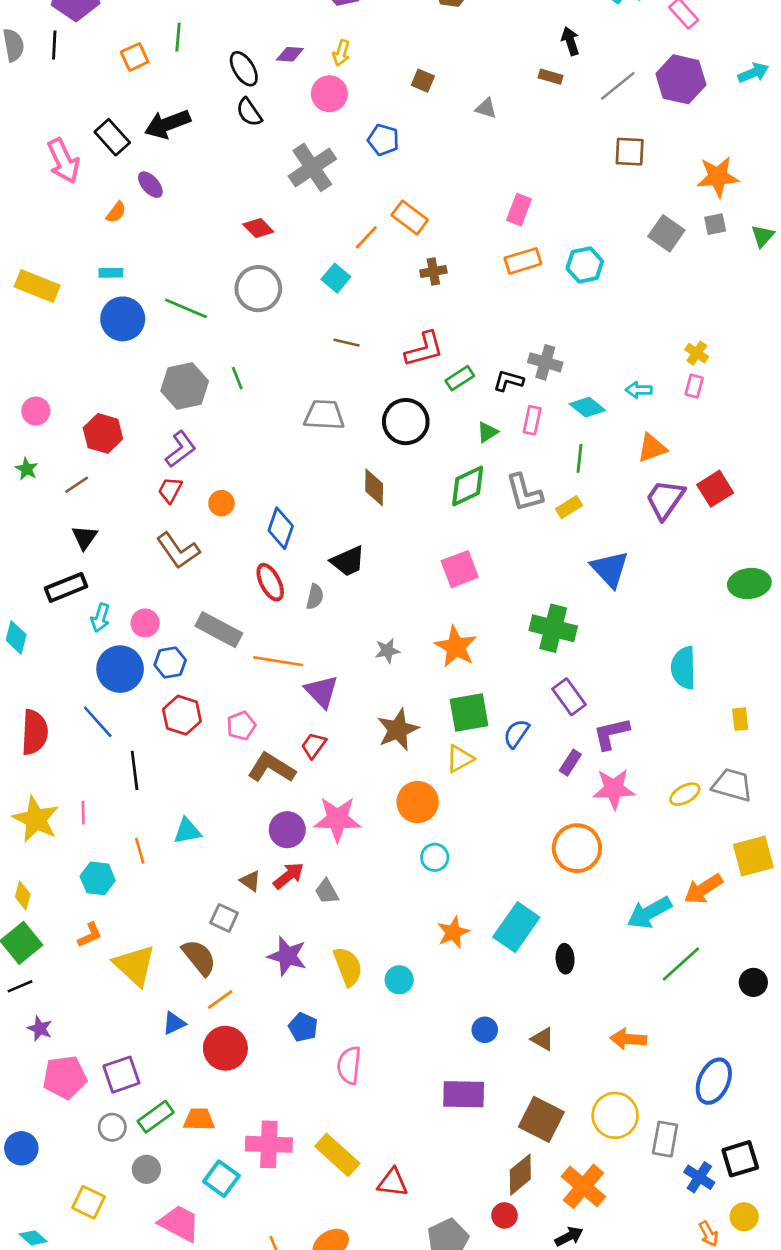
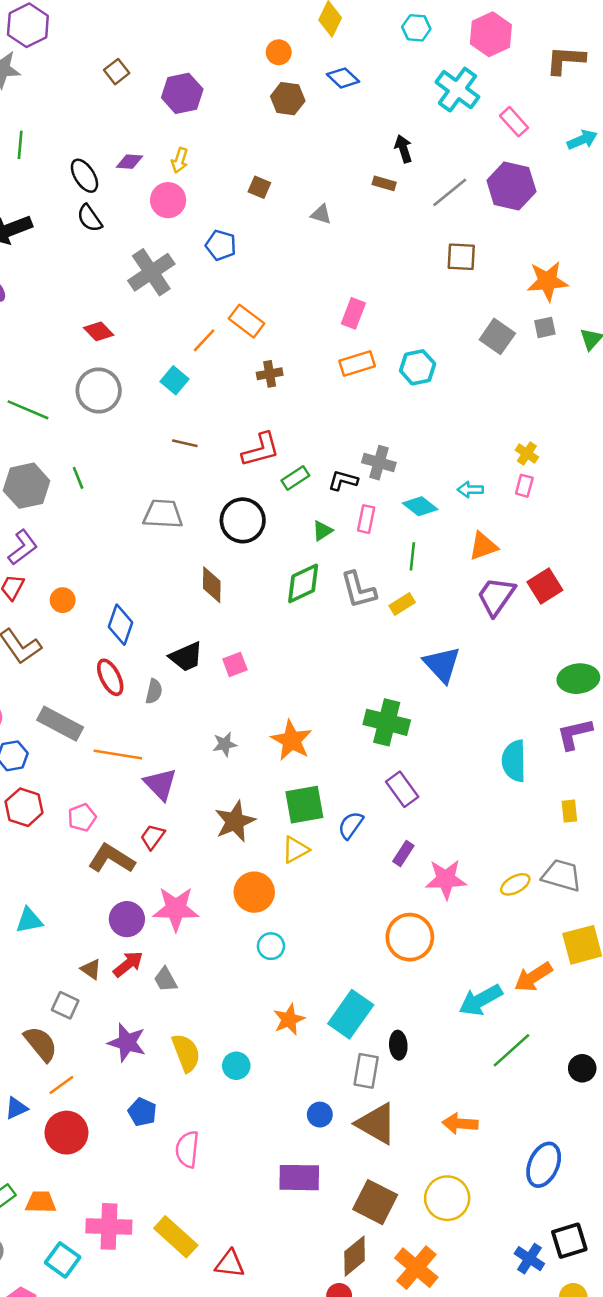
cyan arrow: (753, 73) -> (582, 140), moved
pink square: (460, 569) -> (235, 664), moved, size x0.7
purple L-shape: (611, 734) -> (574, 734), moved
brown triangle: (543, 1039) -> (376, 1124), size x1.8
gray rectangle: (665, 1139) -> (366, 1071), moved

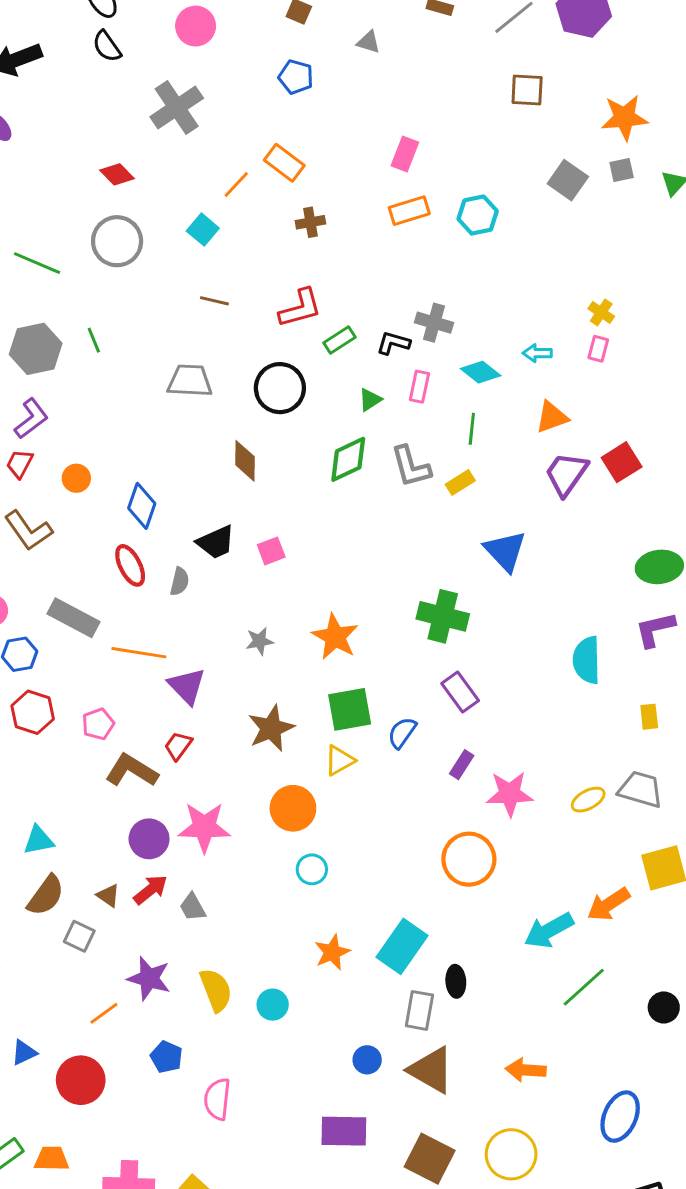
blue pentagon: (221, 245) -> (296, 77), moved
brown semicircle: (41, 1044) -> (46, 896), moved, turned 75
orange line: (61, 1085) -> (104, 1013), moved

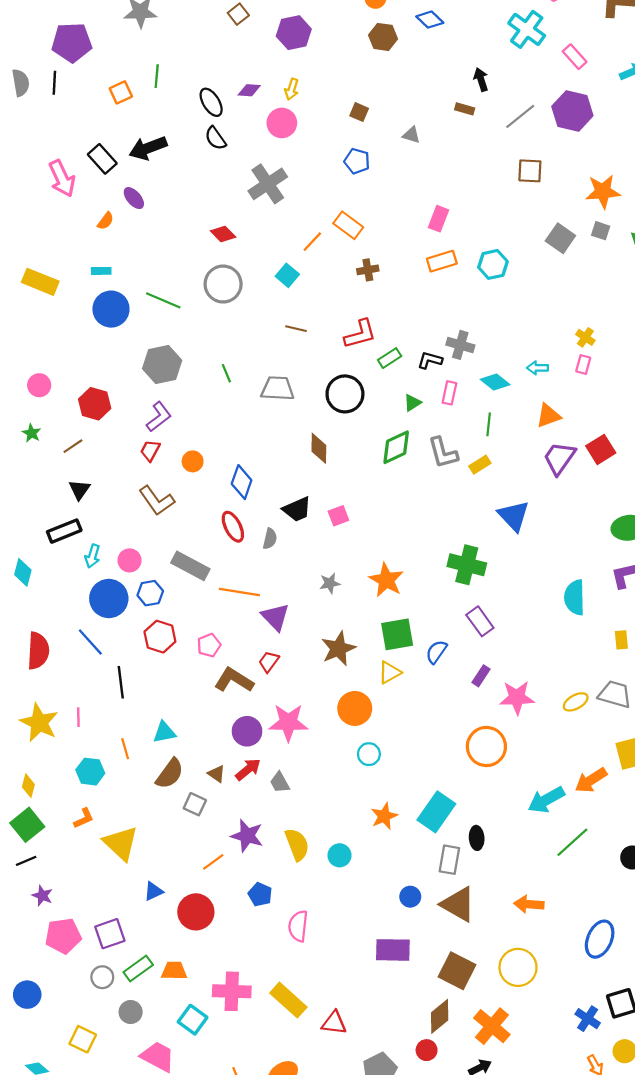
gray square: (622, 170) -> (601, 231), turned 30
green line: (94, 340) -> (226, 373), moved

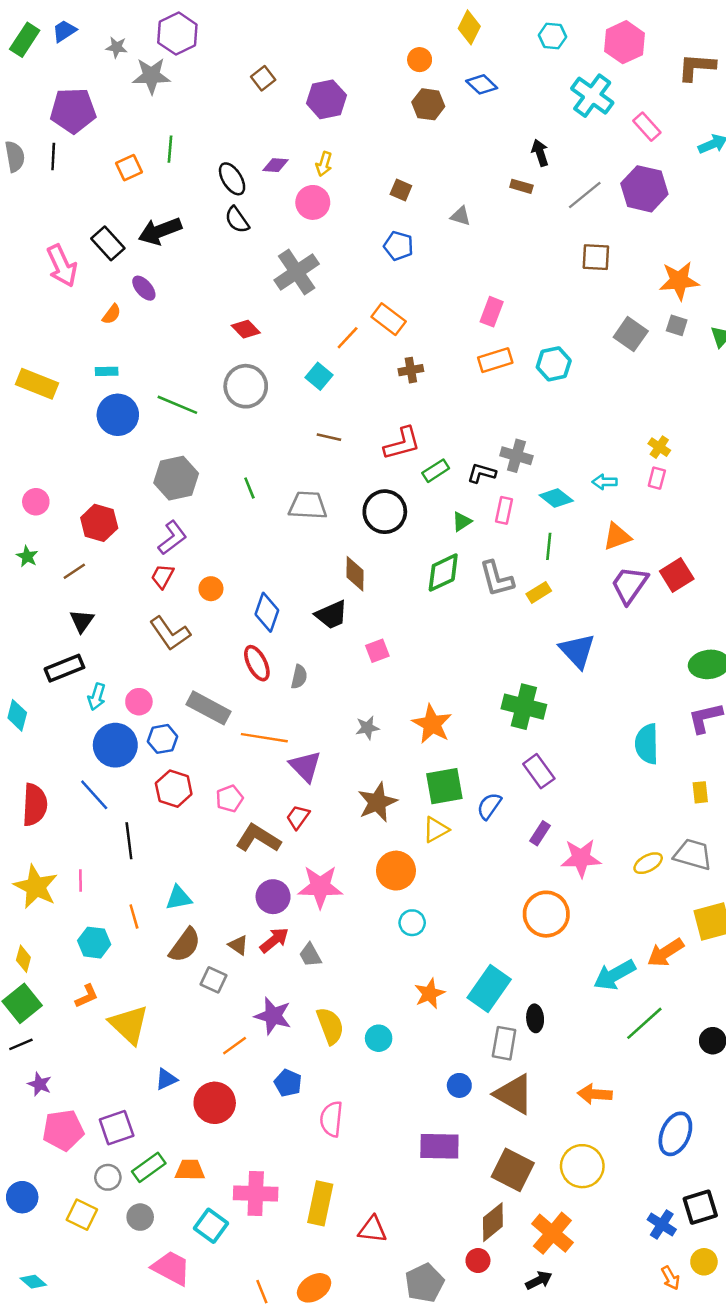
black trapezoid: (297, 509) -> (331, 615), moved
yellow rectangle: (288, 1000) -> (320, 1203), turned 60
yellow square: (83, 1039) -> (82, 1215), moved

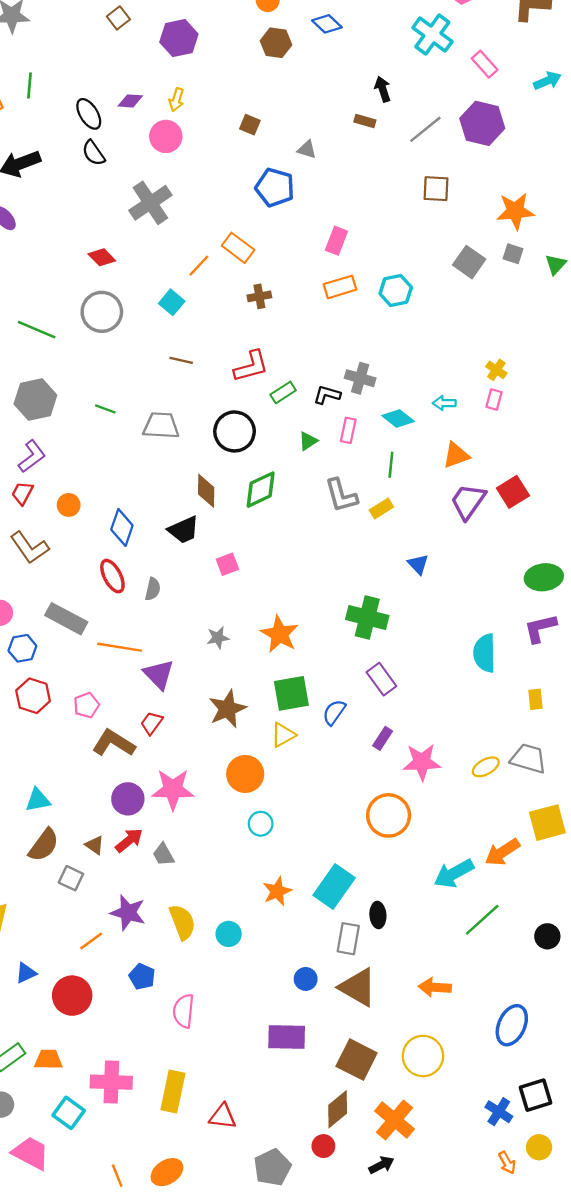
blue pentagon: (398, 246) -> (275, 187), moved, size x1.4
green line: (249, 488) -> (105, 409), turned -48
green diamond: (443, 573) -> (261, 490), moved
blue triangle: (577, 651) -> (418, 564), size x0.6

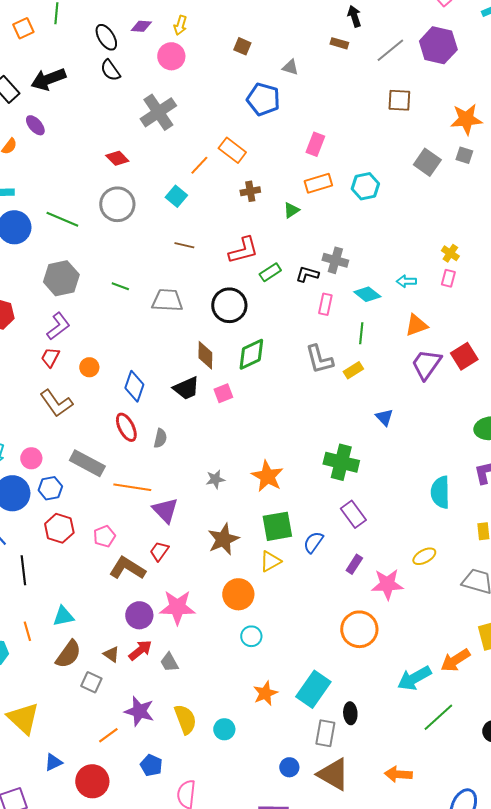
green triangle: (308, 441) -> (291, 210), moved
pink square: (227, 564) -> (223, 393), moved
yellow ellipse: (486, 767) -> (424, 556), moved

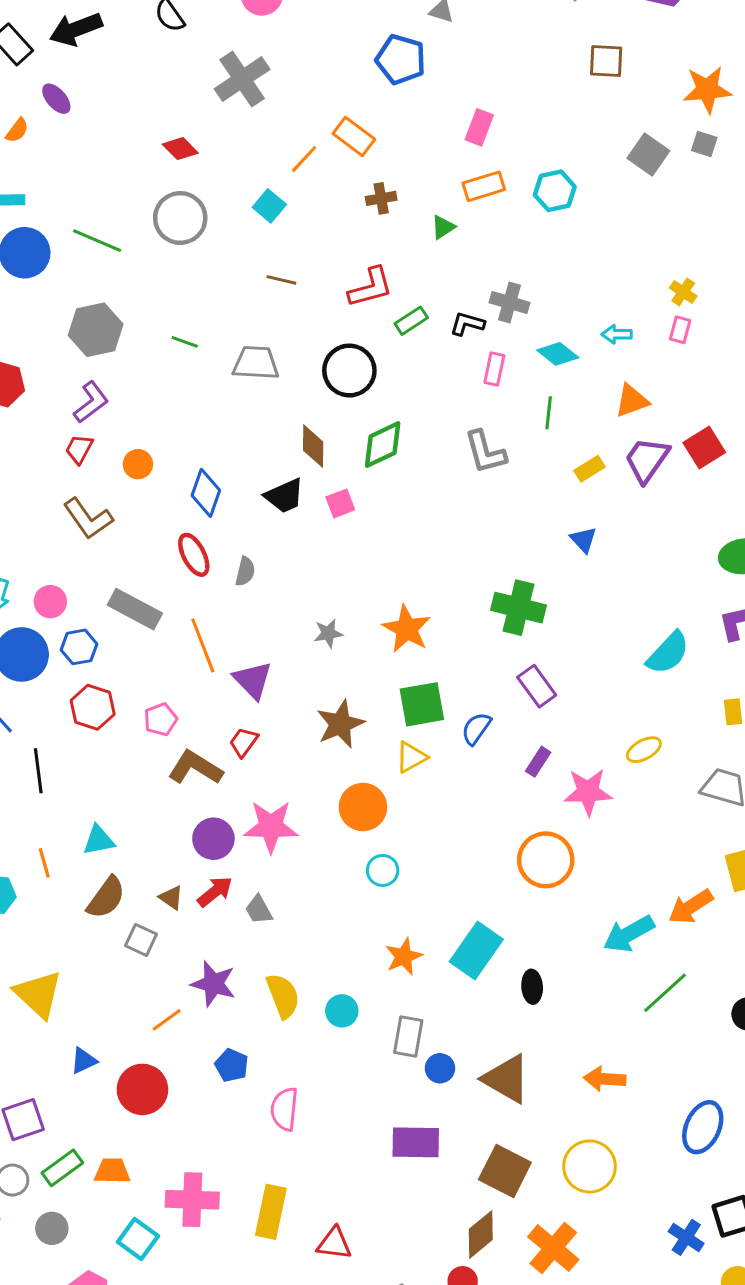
yellow rectangle: (353, 370) -> (589, 469), moved
orange line: (132, 487) -> (203, 645), turned 60
cyan semicircle: (440, 492) -> (668, 653), turned -136
gray rectangle: (325, 733) -> (408, 1037), moved

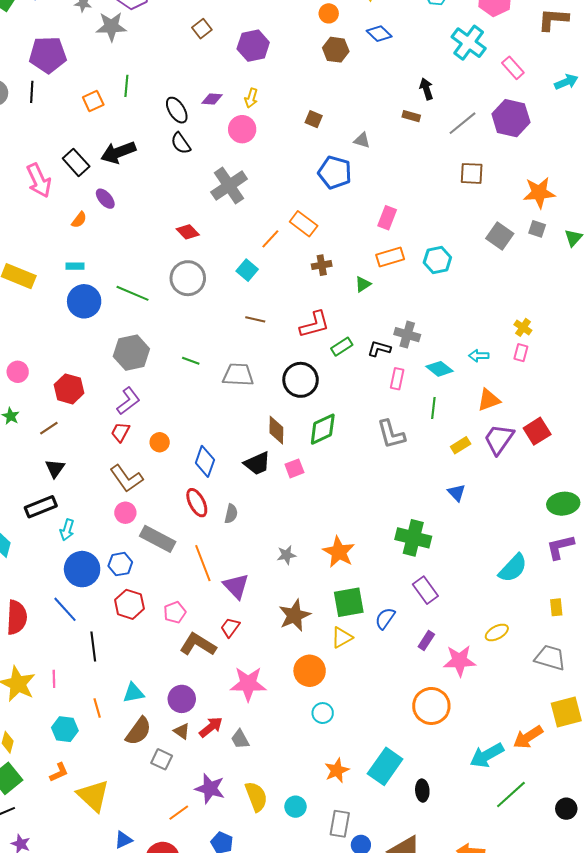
pink circle: (50, 602) -> (125, 513), moved
purple circle: (213, 839) -> (182, 699), moved

